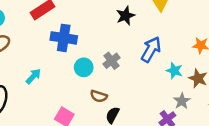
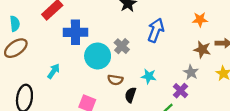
cyan circle: (84, 67) -> (98, 56), size x1.5
cyan star: (174, 71) -> (149, 76), moved

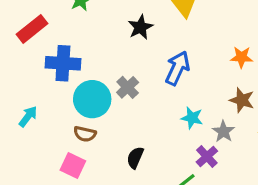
cyan star: (149, 76) -> (192, 118), moved
brown semicircle: (115, 80) -> (85, 134), moved

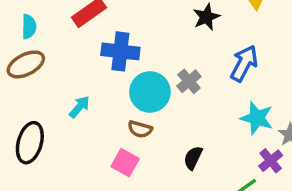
cyan star: (192, 118) -> (257, 118), size x1.4

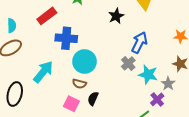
gray cross: (189, 81) -> (128, 63), moved
cyan arrow: (79, 107) -> (43, 72), size x1.6
black semicircle: (193, 158) -> (93, 99), moved

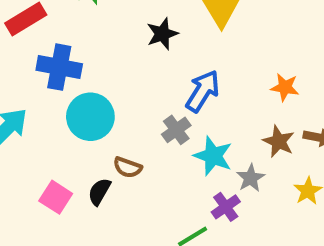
brown semicircle: (79, 84) -> (128, 167), moved

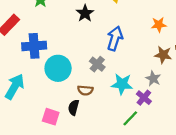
gray cross: (176, 130) -> (97, 64), moved
cyan star: (213, 156) -> (122, 84), moved

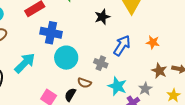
orange star: (159, 25) -> (153, 42), moved
gray cross: (97, 64) -> (101, 63), turned -32

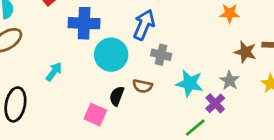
blue arrow: (122, 45) -> (144, 25), moved
cyan arrow: (25, 63) -> (54, 72), size x0.6
black semicircle: (70, 95) -> (117, 96), moved

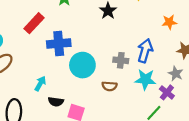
blue arrow: (144, 25) -> (145, 51), moved
black semicircle: (117, 96) -> (56, 102), moved, turned -96

